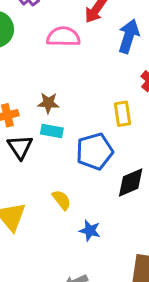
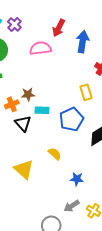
brown star: (48, 103) -> (28, 94), moved
blue star: (90, 231) -> (77, 179), moved

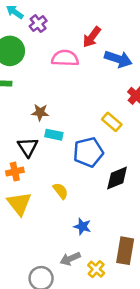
blue arrow: (83, 42) -> (118, 59), turned 90
yellow rectangle: (86, 92) -> (112, 122), turned -42
orange cross: (12, 104) -> (15, 172), moved

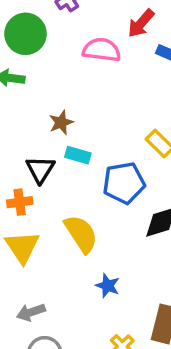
brown star: (40, 112) -> (61, 122), turned -30
yellow semicircle: (61, 191) -> (81, 234), size x1.6
gray arrow: (70, 259) -> (31, 312), moved

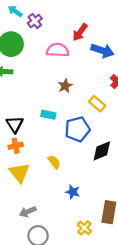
brown star: (61, 122) -> (65, 86), moved
black triangle: (40, 169) -> (15, 124), moved
yellow semicircle: (81, 234) -> (54, 162), size x0.6

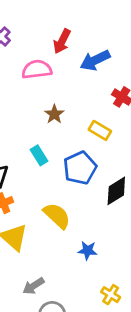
blue arrow: (102, 51) -> (95, 60), turned 145
cyan rectangle: (48, 115) -> (39, 155), turned 56
yellow semicircle: (54, 162) -> (57, 216), size x1.5

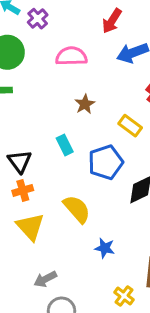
red arrow: (62, 41) -> (112, 21), moved

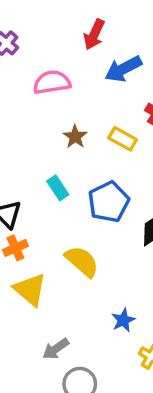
yellow rectangle: (130, 126) -> (123, 139), moved
blue star: (105, 248) -> (123, 320), moved, turned -30

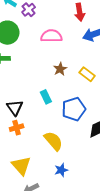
red arrow: (94, 35) -> (80, 12), turned -42
yellow triangle: (30, 290) -> (21, 166), moved
blue star: (123, 320) -> (61, 170), moved

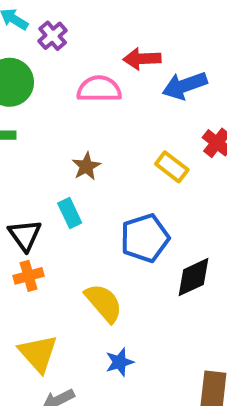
red arrow: (80, 12) -> (142, 59), moved, turned 96
brown star: (60, 69) -> (86, 166), moved
cyan rectangle: (46, 97) -> (70, 213), moved

